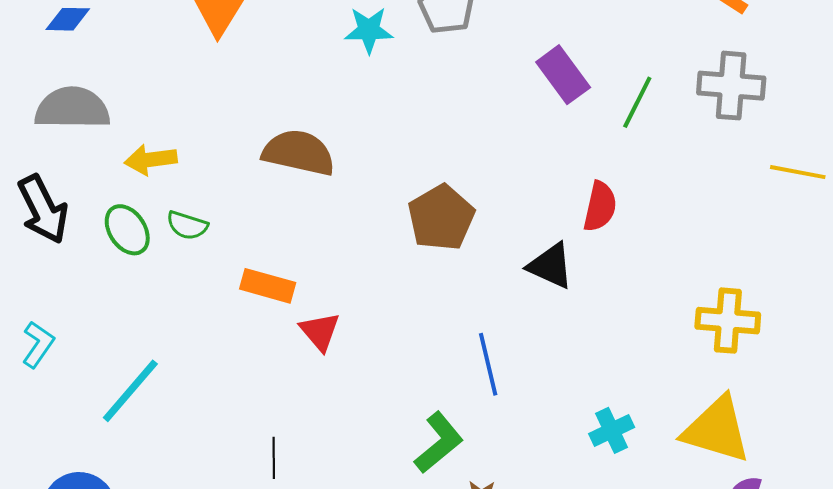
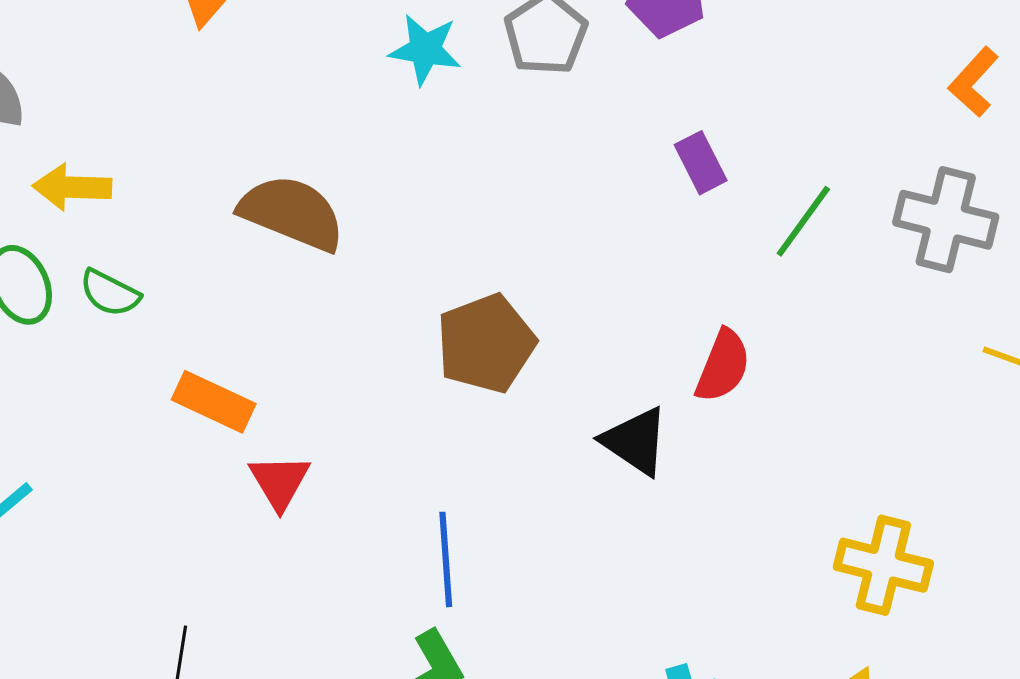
purple rectangle: (563, 75) -> (701, 163), size x0.7
blue line: (488, 364) -> (446, 559), moved

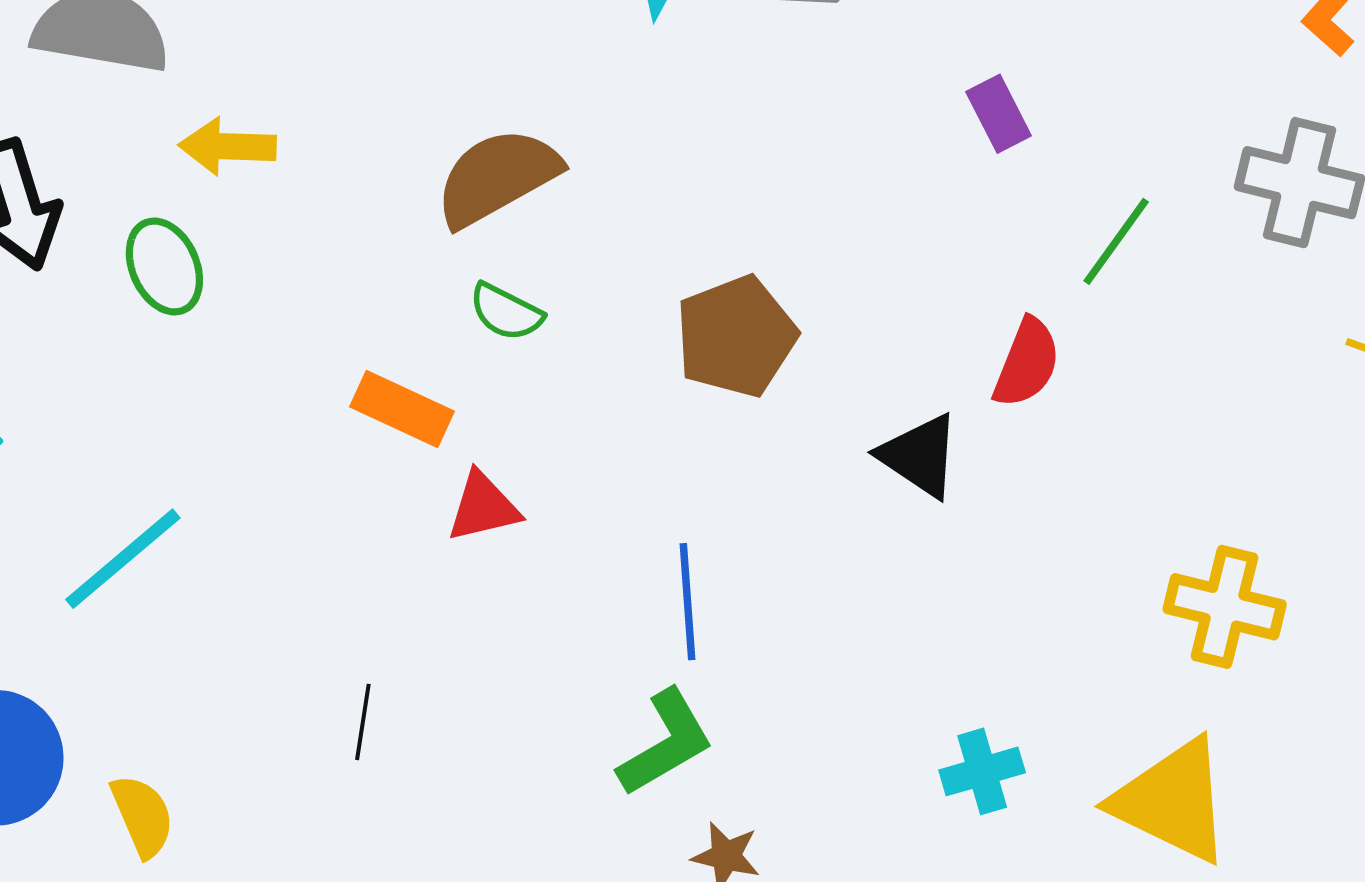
brown semicircle: (292, 213) -> (497, 177), turned -51
green line: (803, 221) -> (1116, 241), moved
green semicircle: (110, 293) -> (506, 312), moved
red triangle: (280, 482) -> (483, 507), turned 48

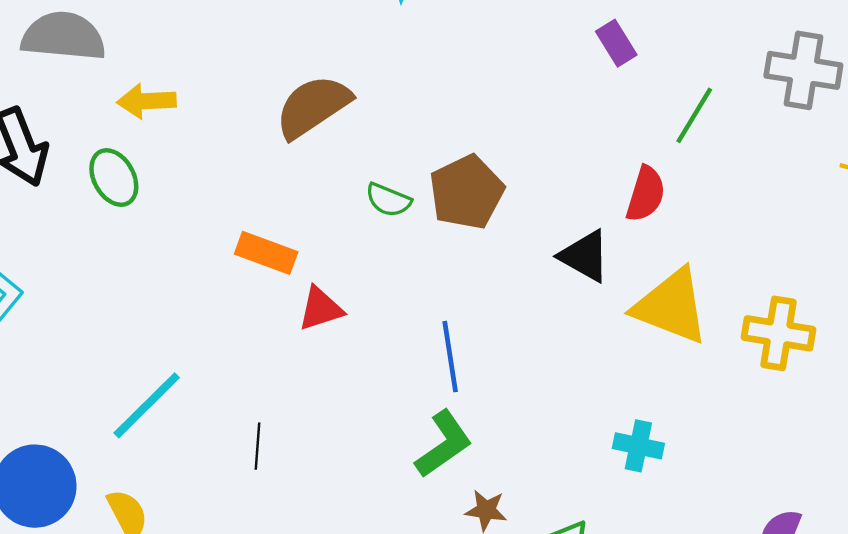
green semicircle: (506, 312) -> (388, 200), moved
cyan line: (123, 559) -> (147, 405), moved
cyan cross: (982, 771) -> (638, 446), turned 33
yellow triangle: (1172, 801) -> (671, 306), moved

